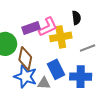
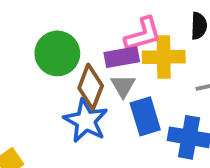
purple rectangle: (31, 28) -> (122, 57), moved
gray triangle: (44, 83) -> (123, 86), moved, turned 48

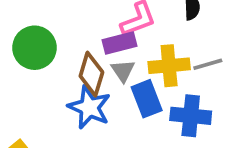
green circle: (57, 53) -> (34, 48), moved
yellow cross: (164, 57) -> (169, 66), moved

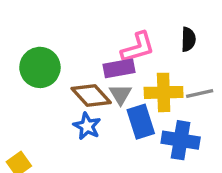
brown diamond: (91, 74) -> (91, 95), turned -63
blue star: (89, 107) -> (87, 126), size x0.7

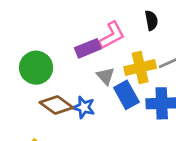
purple rectangle: (119, 68) -> (88, 48), moved
brown diamond: (91, 95) -> (56, 105), moved

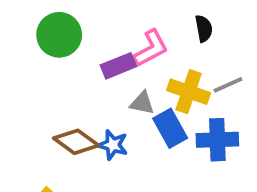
green circle: (36, 68) -> (59, 35), moved
yellow cross: (140, 68) -> (189, 92), turned 32
gray triangle: (106, 76) -> (142, 103), turned -36

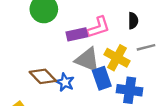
gray line: (228, 85) -> (146, 47), moved
gray triangle: (142, 103) -> (87, 60), size x1.6

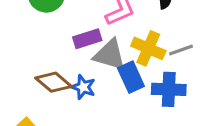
purple rectangle: (77, 34) -> (87, 39), moved
gray line: (146, 47) -> (181, 50), moved

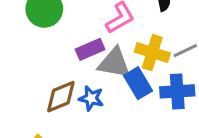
brown diamond: (53, 82) -> (61, 97), turned -57

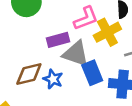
yellow cross: (152, 53) -> (107, 32), moved, turned 36

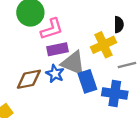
pink L-shape: (86, 18) -> (52, 29), moved
blue star: (53, 79) -> (55, 74), moved

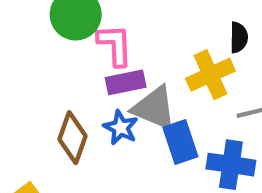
pink L-shape: (52, 29) -> (115, 45), turned -75
brown diamond: (29, 79) -> (72, 138), turned -60

